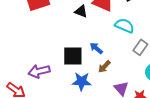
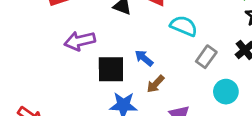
purple arrow: (39, 71) -> (80, 41), moved

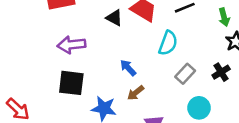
cyan semicircle: (184, 26) -> (168, 43), turned 80
black square: (111, 69) -> (71, 83), moved

